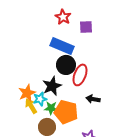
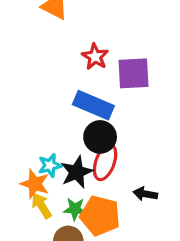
purple square: (86, 27) -> (134, 73), size x1.5
red ellipse: (80, 75) -> (105, 162), moved
orange star: (27, 93) -> (35, 184), turned -30
cyan star: (40, 99) -> (50, 165), moved

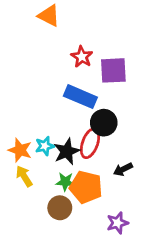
black circle: (100, 137) -> (104, 123), moved
orange star: (35, 184) -> (20, 150), moved
black arrow: (145, 194) -> (123, 169), turned -36
yellow arrow: (41, 206) -> (24, 176), moved

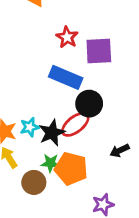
red ellipse: (90, 143) -> (75, 124), turned 32
black arrow: (123, 169) -> (120, 151), moved
brown circle: (60, 208) -> (34, 182), moved

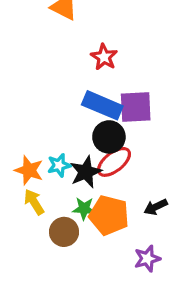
purple square: (99, 51) -> (136, 107), moved
black circle: (89, 104) -> (109, 137), moved
black arrow: (120, 151) -> (156, 207), moved

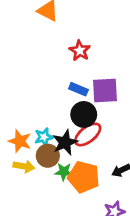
blue rectangle: (102, 105) -> (78, 89), size x0.6
yellow arrow: (34, 202) -> (24, 166), turned 132
brown circle: (64, 232) -> (48, 156), moved

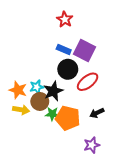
purple square: (105, 91) -> (84, 51), turned 30
red ellipse: (88, 134) -> (88, 82), moved

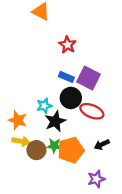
red ellipse: (88, 82) -> (92, 111), turned 60
cyan star: (37, 87) -> (44, 106), moved
brown circle: (40, 101) -> (36, 150), moved
orange pentagon: (68, 118) -> (71, 150), turned -30

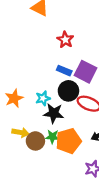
orange star: (18, 120) -> (14, 98), moved, turned 30
black star: (55, 121) -> (54, 113), turned 30

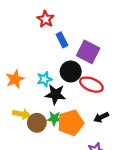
red star: (65, 40) -> (46, 19), moved
blue rectangle: (64, 71) -> (62, 40), moved, turned 40

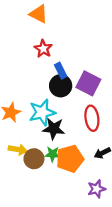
black circle: (71, 71) -> (61, 86), moved
cyan star: (44, 79) -> (42, 112), size x1.6
red ellipse: (91, 85) -> (92, 118), turned 60

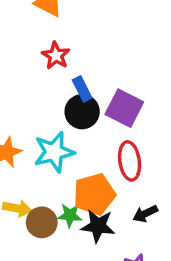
black star: (54, 129) -> (98, 226), moved
orange pentagon: (70, 159) -> (94, 194), moved

